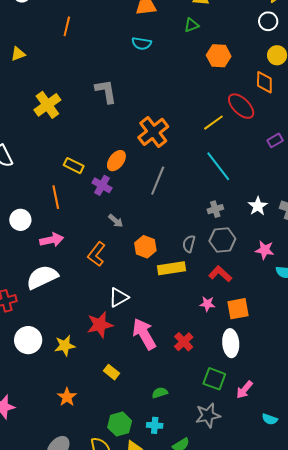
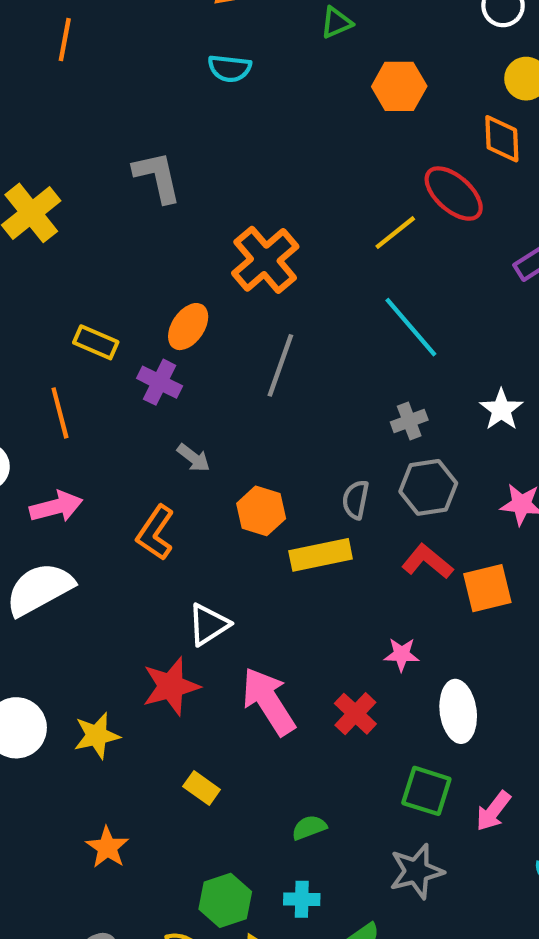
pink star: (207, 304) -> (402, 654), moved
orange square: (238, 309) -> (487, 588), moved

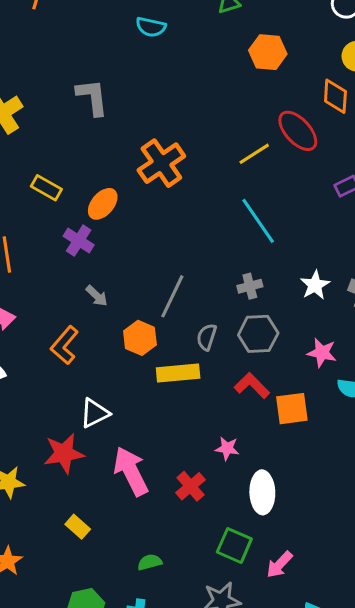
yellow rectangle: (96, 342) -> (46, 188), moved
gray line: (280, 365) -> (172, 296), moved

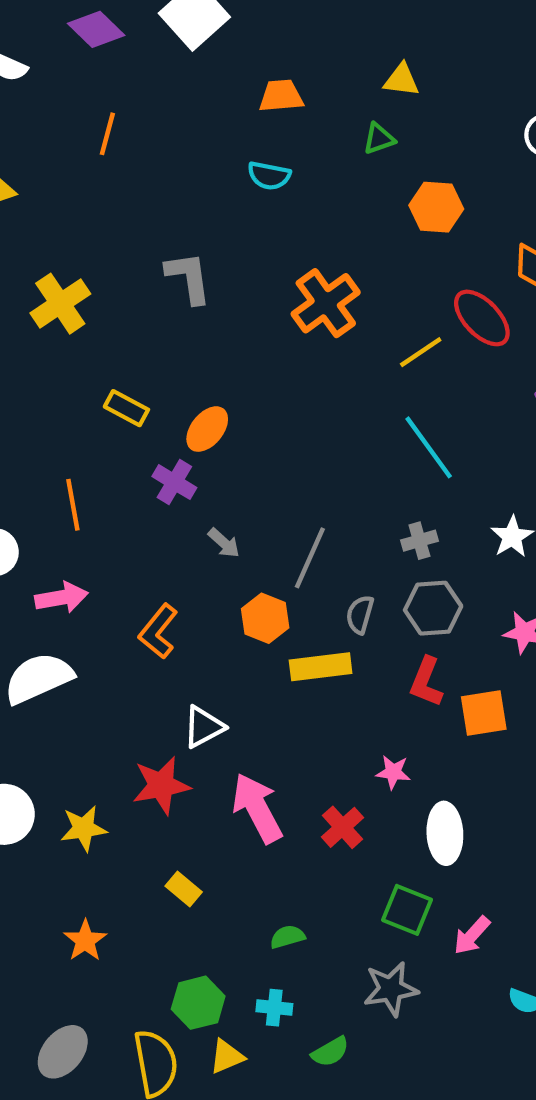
orange cross: (161, 163) -> (326, 303), moved
gray arrow: (97, 296) -> (224, 543), moved
red L-shape: (252, 386) -> (426, 682), turned -112

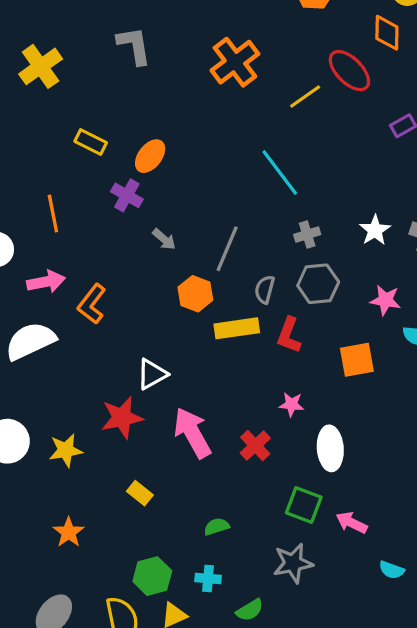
cyan line: (429, 447) -> (280, 172), moved
orange L-shape: (158, 631) -> (92, 304), moved
red L-shape: (426, 682) -> (289, 335), moved
pink arrow: (472, 935) -> (352, 523), turned 76

